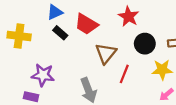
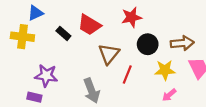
blue triangle: (55, 12) -> (35, 13), moved
red star: (129, 17) -> (131, 17), turned 30

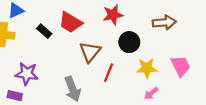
brown arrow: (182, 43) -> (164, 22), moved

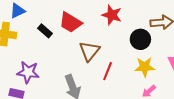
red star: (113, 15) -> (112, 15), turned 30
black circle: (129, 42) -> (140, 39), moved

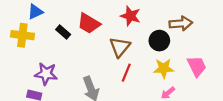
brown triangle: (90, 51) -> (120, 47), moved

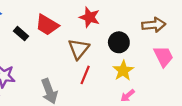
brown arrow: (181, 23) -> (154, 25), moved
pink trapezoid: (197, 66) -> (163, 56), moved
yellow star: (164, 68) -> (123, 71), turned -30

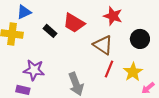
brown triangle: (79, 49) -> (103, 45), turned -35
yellow star: (123, 71) -> (133, 72), moved

